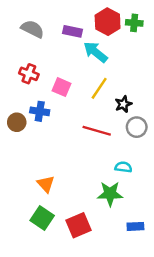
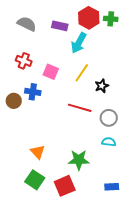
cyan arrow: (95, 52) -> (79, 43), turned -100
gray circle: (137, 127) -> (109, 118), moved
cyan semicircle: (123, 167) -> (109, 142), moved
green star: (110, 194) -> (79, 160), moved

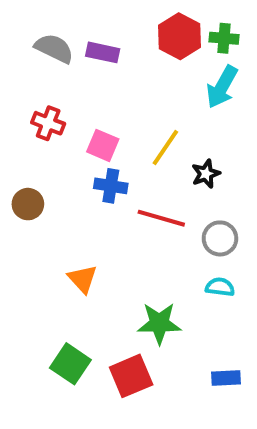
purple rectangle: (60, 26) -> (103, 52), moved
cyan arrow: (79, 43) -> (222, 87), moved
blue cross: (33, 92) -> (111, 186), moved
orange triangle: (38, 152) -> (82, 279), moved

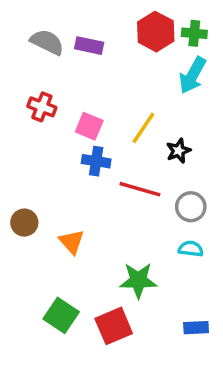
brown circle: (28, 204) -> (24, 223), moved

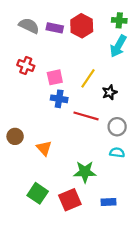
red hexagon: (156, 32) -> (82, 26), moved
pink square: (89, 126) -> (55, 77), turned -35
blue rectangle: (196, 328) -> (109, 202), moved

